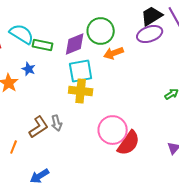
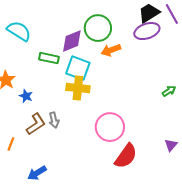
green rectangle: (43, 45) -> (49, 58), moved
blue star: (29, 69) -> (26, 96), moved
cyan square: (81, 71) -> (78, 68), turned 30
red semicircle: (129, 143) -> (126, 156), moved

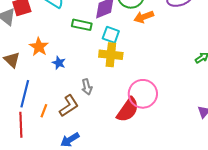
cyan square: (78, 68) -> (111, 35), size x0.7
brown L-shape: (36, 124) -> (69, 106), moved
red semicircle: (126, 156) -> (128, 110), moved

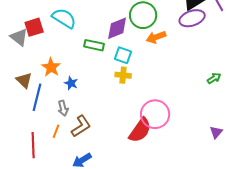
yellow cross: (111, 55) -> (123, 75), size x0.7
gray arrow: (87, 87) -> (63, 108), moved
blue line: (25, 94) -> (37, 97), moved

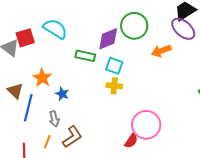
purple ellipse: (192, 18) -> (183, 29), turned 60
orange arrow: (156, 37) -> (161, 51), moved
red semicircle: (140, 130) -> (131, 141), size x0.6

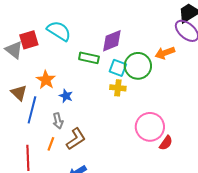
green circle: (134, 26) -> (138, 66), moved
red semicircle: (131, 141) -> (166, 143), moved

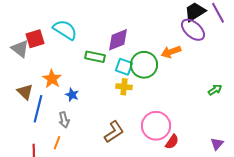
brown L-shape: (76, 139) -> (114, 132), moved

